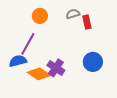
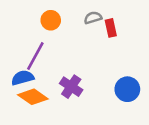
blue circle: (93, 62) -> (127, 89), moved
orange diamond: (39, 74) -> (33, 97), moved

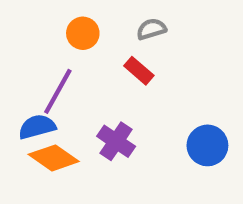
red rectangle: (111, 28) -> (139, 71), moved, turned -36

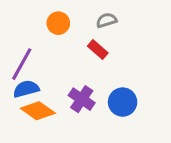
purple line: (58, 91) -> (22, 64), moved
blue circle: (207, 145) -> (123, 102), moved

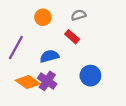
blue semicircle: (26, 89) -> (49, 56), moved
purple cross: (82, 99) -> (47, 81), moved

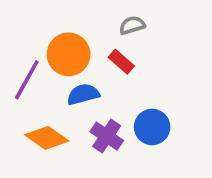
orange circle: (43, 17) -> (69, 54), moved, size x1.5
purple cross: (47, 81) -> (107, 136), moved

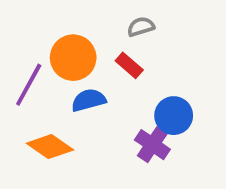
blue circle: (152, 127) -> (174, 116), moved
purple cross: (107, 136) -> (152, 145), moved

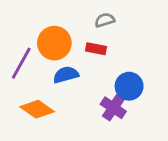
red rectangle: (129, 65) -> (96, 49), turned -30

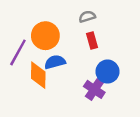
red rectangle: (96, 49) -> (92, 40), moved, turned 63
orange diamond: (37, 109) -> (38, 75), moved, turned 56

